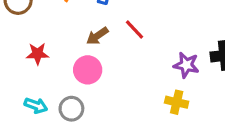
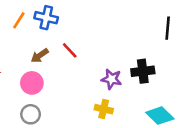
gray circle: (71, 109) -> (31, 114), moved

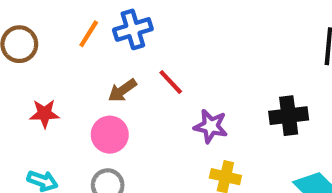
blue cross: (46, 18) -> (133, 29), turned -30
purple star: (111, 79) -> (211, 126), moved

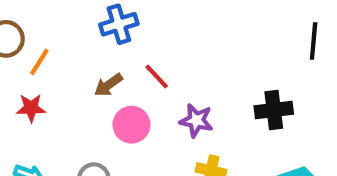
orange line: (89, 34) -> (39, 62), moved
pink circle: (110, 135) -> (131, 125), moved

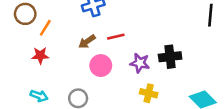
red line: (157, 77) -> (116, 37), turned -60
black cross: (274, 110) -> (170, 57), moved

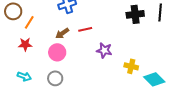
black cross: (170, 57) -> (135, 14), moved
pink circle: (101, 66) -> (57, 52), moved
yellow cross: (149, 93) -> (131, 66), moved

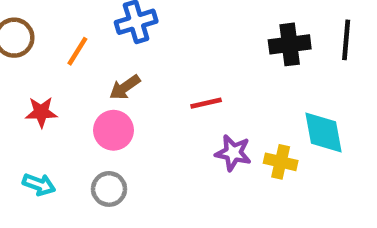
orange line: (29, 22) -> (77, 51), moved
red line: (85, 29) -> (206, 103), moved
purple star: (104, 50) -> (233, 153), moved
cyan diamond: (154, 79) -> (324, 132), moved, turned 35

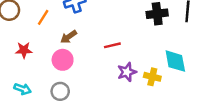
purple star: (233, 153) -> (127, 72), turned -30

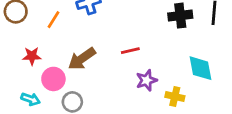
brown arrow: (69, 37) -> (82, 59), moved, size x1.5
pink circle: (63, 60) -> (53, 79), moved
yellow cross: (152, 77) -> (175, 96), moved

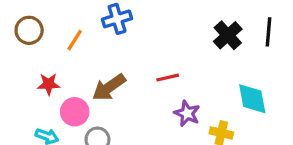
black cross: (180, 16) -> (228, 35), turned -35
purple star: (147, 80) -> (187, 113), turned -30

